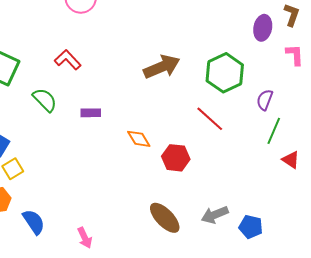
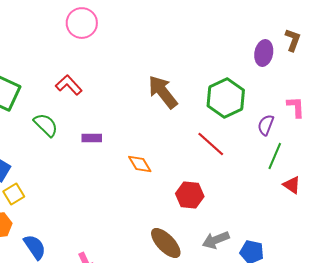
pink L-shape: (295, 55) -> (296, 107), moved
brown arrow: (162, 67) -> (163, 92), turned -105
red hexagon: (176, 158) -> (190, 195), moved

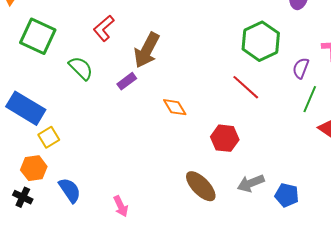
red L-shape: (69, 85) -> (104, 28), turned -88
brown arrow: (163, 92) -> (147, 50), moved, turned -114
purple rectangle: (92, 138) -> (127, 81), turned -36

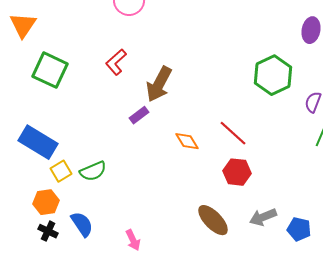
green semicircle: (81, 68) -> (93, 171), moved, turned 112
red line: (246, 87) -> (233, 133), moved
black cross: (23, 197) -> (48, 231), moved

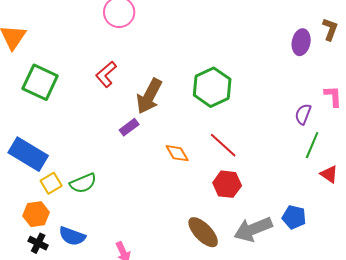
green hexagon: (273, 75) -> (212, 87), moved
gray arrow: (263, 217) -> (253, 229), size x1.4
blue semicircle: (82, 224) -> (72, 236), turned 144
blue pentagon: (299, 229) -> (294, 217), moved

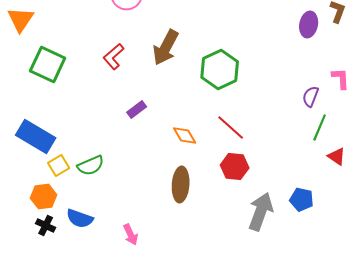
brown arrow: (149, 96) -> (166, 48), moved
gray arrow: (253, 229) -> (261, 212), turned 132
brown ellipse: (203, 232) -> (181, 184), moved, turned 48

